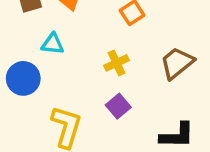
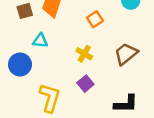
yellow cross: (117, 63) -> (84, 54), turned -35

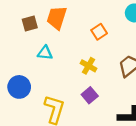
blue circle: (20, 64) -> (19, 87), moved

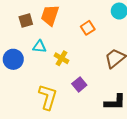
yellow cross: (88, 66) -> (61, 58), moved
blue circle: (19, 87) -> (13, 59), moved

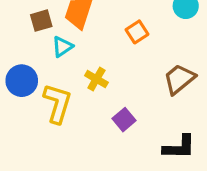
cyan triangle: (39, 47) -> (62, 47), moved, turned -40
yellow L-shape: (48, 97) -> (57, 103), moved

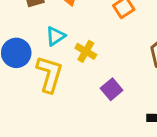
cyan triangle: (62, 47) -> (56, 36), moved

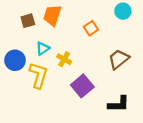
purple square: (112, 89) -> (82, 86), size x1.5

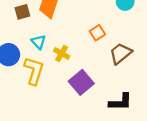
orange square: (91, 28) -> (97, 33), moved
cyan triangle: (43, 48) -> (39, 42), turned -40

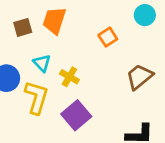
orange square: (97, 33) -> (108, 37), moved
purple square: (81, 82) -> (76, 115), moved

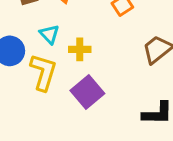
yellow cross: (69, 77) -> (80, 49), turned -30

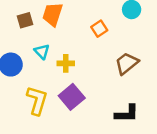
yellow L-shape: (43, 72) -> (37, 100), moved

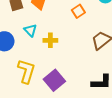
purple square: (72, 97) -> (54, 80), moved

